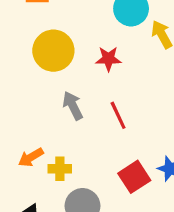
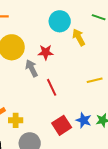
gray arrow: (73, 106) -> (32, 68), moved

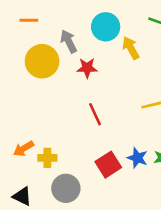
gray arrow: (32, 68) -> (69, 41), moved

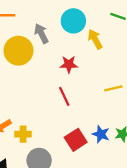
red star: (87, 68) -> (69, 64), moved

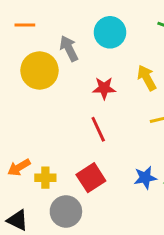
yellow arrow: (95, 39) -> (147, 78), moved
blue star: (101, 134) -> (145, 178), turned -30
red square: (76, 140) -> (91, 178), moved

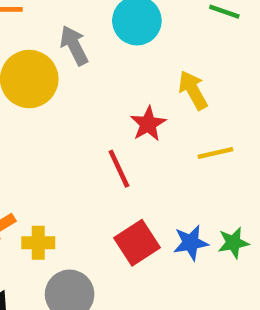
red star: (104, 88) -> (148, 124), moved, turned -30
red square: (91, 178) -> (137, 243), moved

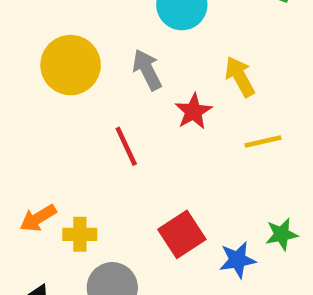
gray arrow: (74, 45) -> (147, 70), moved
red line: (119, 169) -> (126, 146), moved
blue star: (191, 243) -> (237, 260), moved

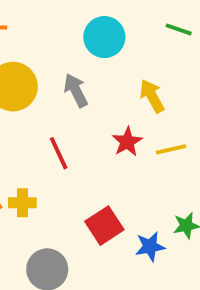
red star: (193, 111) -> (127, 142), moved
yellow cross: (80, 234) -> (22, 203), moved

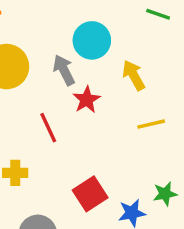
cyan circle: (104, 37) -> (92, 40), moved
red star: (127, 142) -> (87, 100), moved

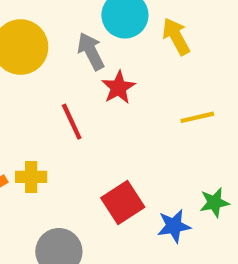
yellow arrow: (134, 75) -> (176, 36), moved

